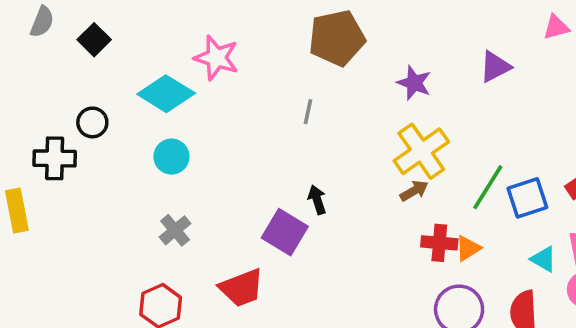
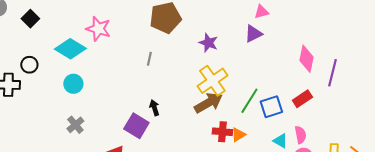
pink triangle: (556, 27) -> (261, 12), moved
brown arrow: (414, 191) -> (208, 103), size x1.8

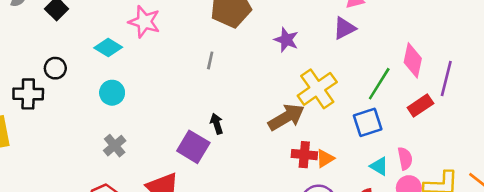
cyan diamond: (70, 49) -> (108, 48), size x0.7
yellow cross: (212, 81) -> (317, 89), moved
red rectangle: (302, 99) -> (420, 106), moved
green line: (249, 101) -> (379, 84), moved

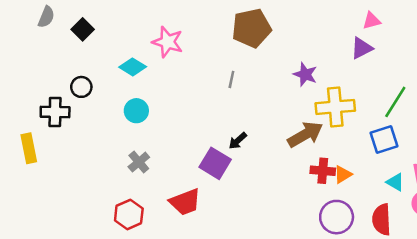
purple star: (286, 40) -> (305, 74), moved
yellow cross: (317, 89) -> (335, 107), turned 30
black arrow: (217, 124) -> (238, 141), turned -114

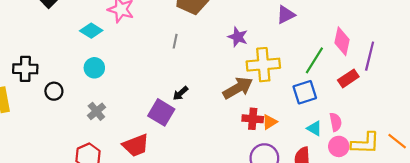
black circle: (81, 87) -> (54, 91), moved

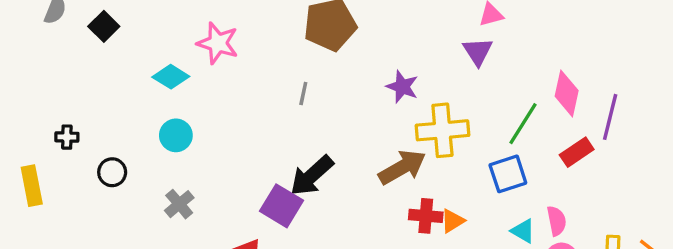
purple triangle: (286, 15) -> (478, 52), turned -36
black cross: (25, 69) -> (67, 137), size x0.6
black arrow: (180, 93) -> (312, 176), size x1.8

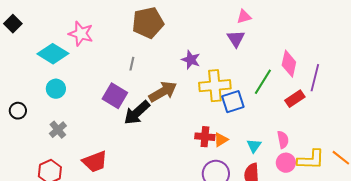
cyan diamond: (171, 77) -> (53, 54), size x1.4
brown arrow: (402, 167) -> (163, 92), moved
blue square: (508, 174) -> (233, 102), moved
purple square: (282, 206) -> (115, 96), moved
cyan triangle: (523, 231) -> (254, 146), moved, turned 35

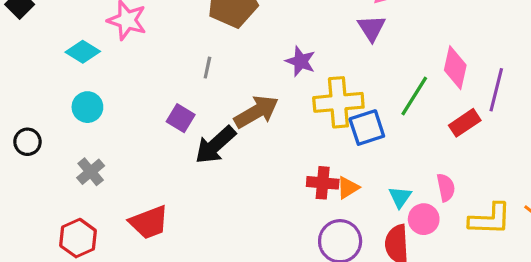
cyan diamond: (53, 54) -> (83, 52), size x0.7
purple square: (115, 96) -> (181, 118), size x0.7
pink circle: (286, 163) -> (424, 219), moved

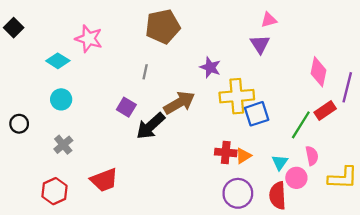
green line: (414, 96) -> (301, 125), moved

